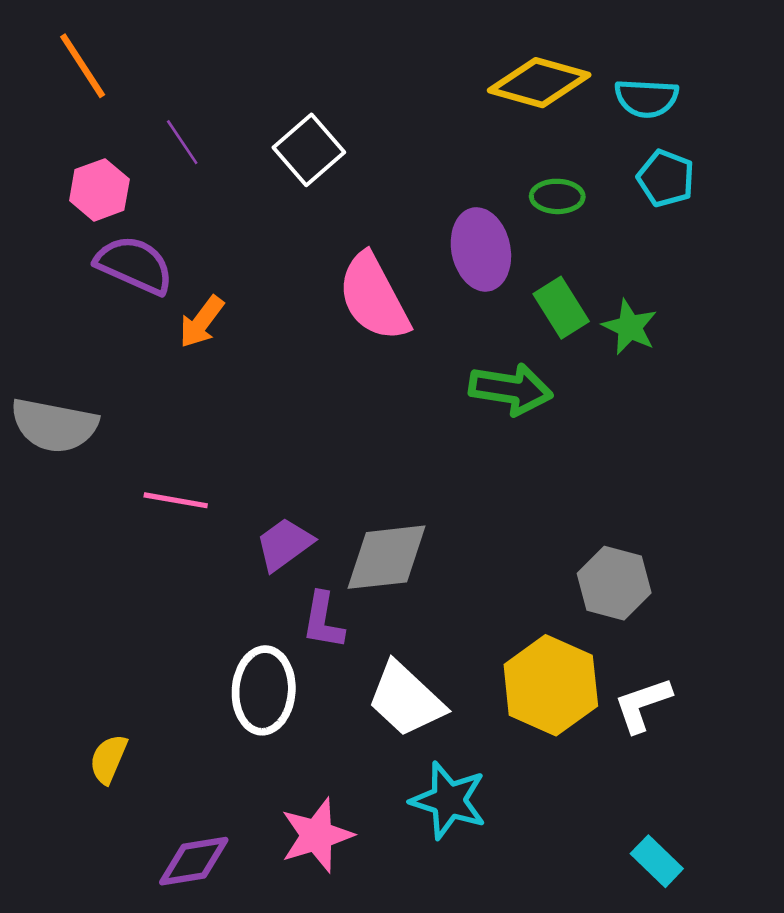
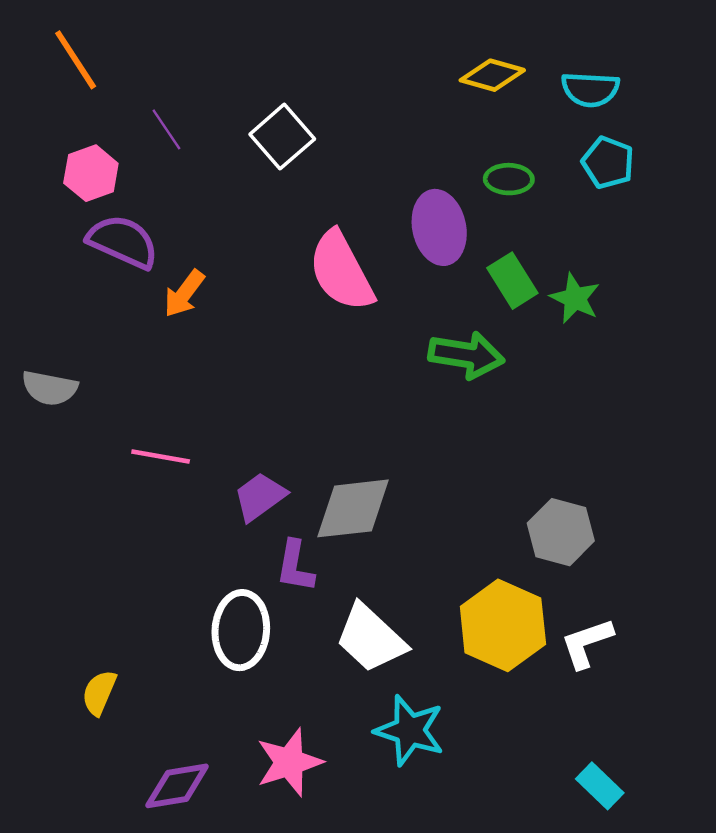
yellow diamond: (539, 83) -> (492, 75), size x0.7
gray semicircle: (54, 425) -> (50, 388), size x0.7

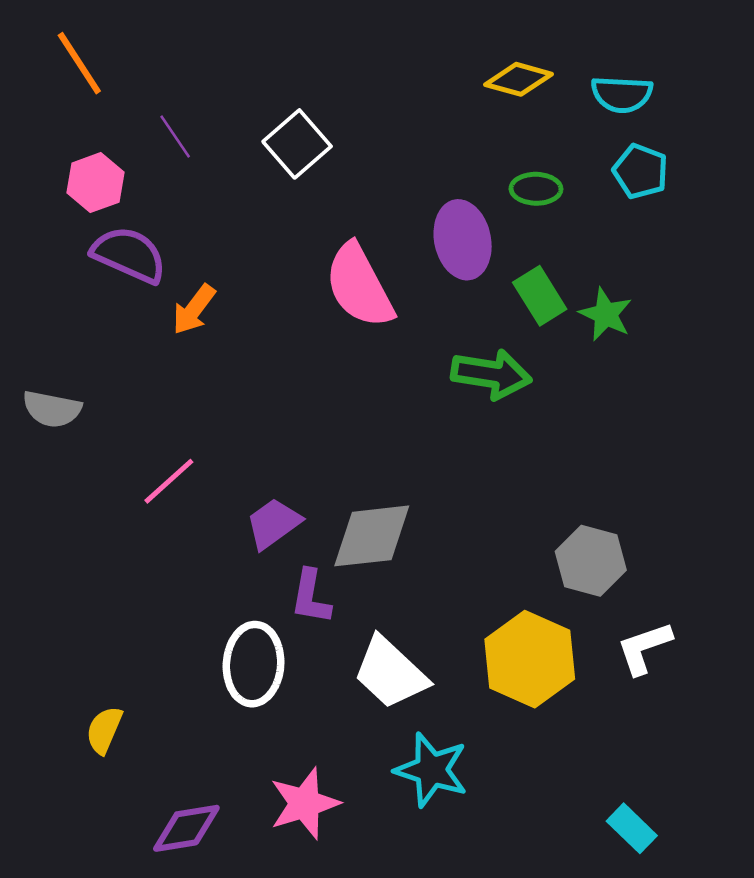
pink line: (161, 457) -> (169, 481), turned -52
white L-shape: (587, 643) -> (644, 648), moved

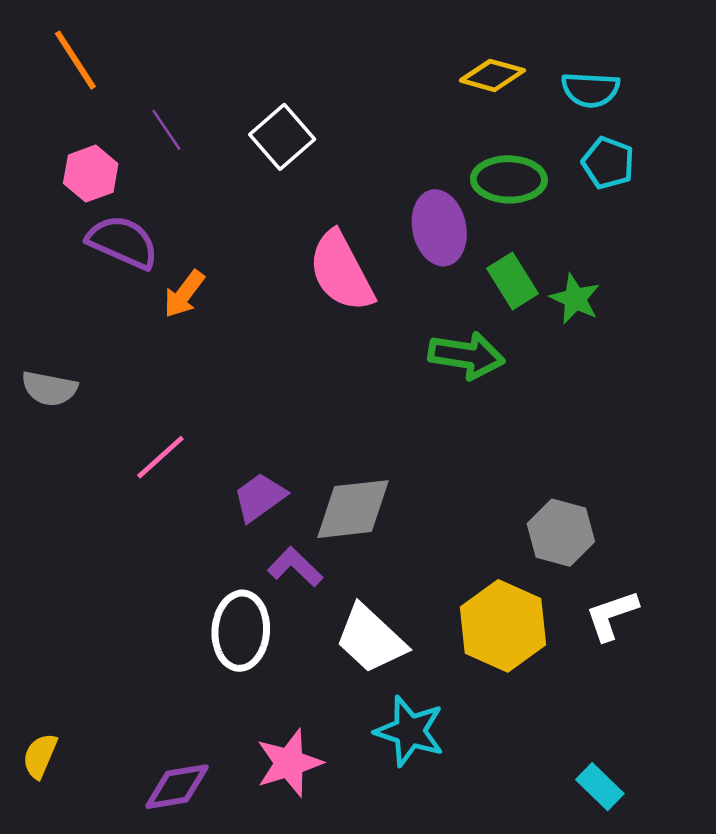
green ellipse: (536, 189) -> (509, 179), size x1.5
purple L-shape: (311, 597) -> (295, 567), turned 124
yellow semicircle: (104, 730) -> (40, 756), moved

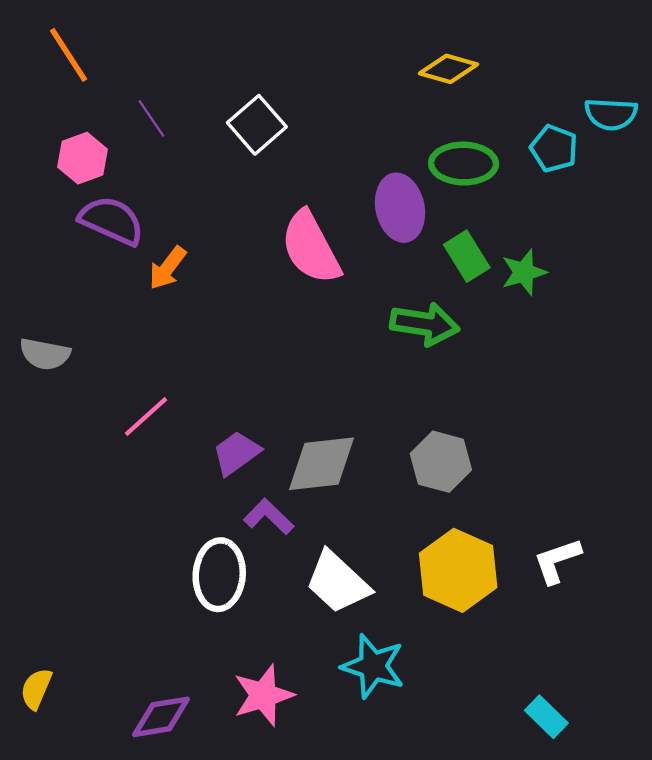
cyan semicircle: (590, 90) -> (611, 114), moved
green star: (575, 299) -> (524, 272), turned 30
gray hexagon: (561, 533) -> (441, 462), moved

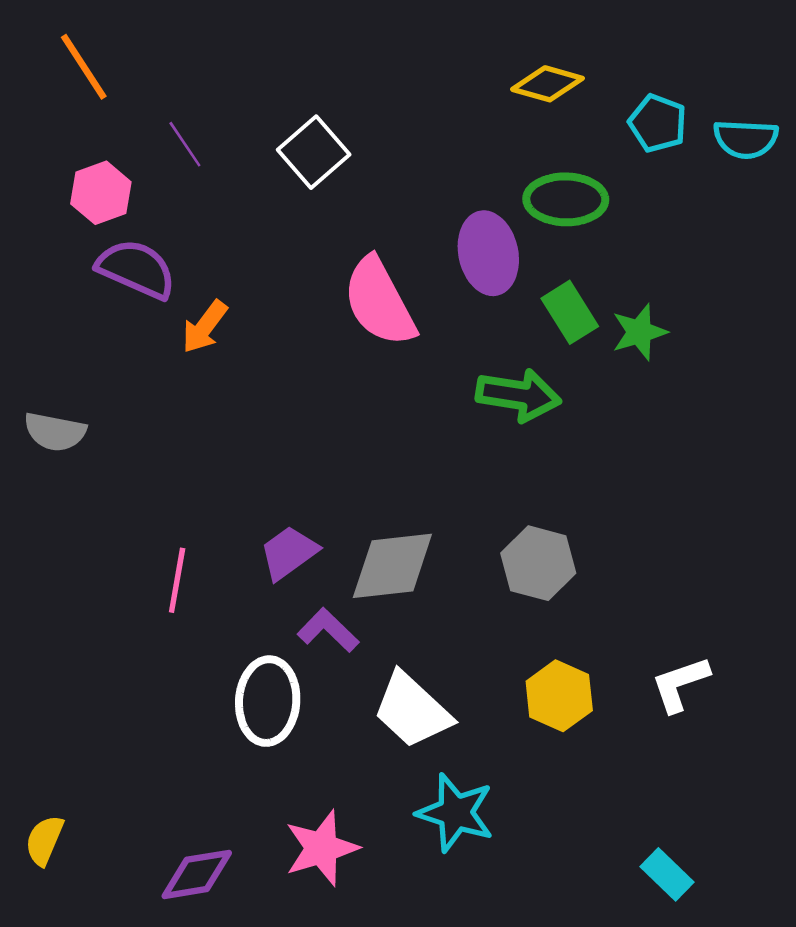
cyan pentagon: (554, 148) -> (658, 123), moved
pink line: (146, 416) -> (177, 580), moved, turned -38
yellow hexagon: (458, 570) -> (559, 696), size x0.7

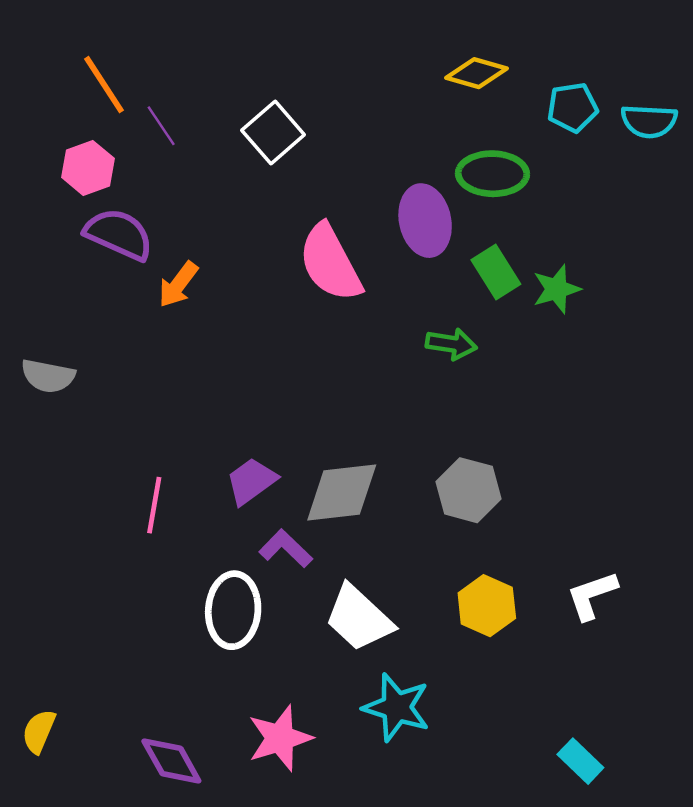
orange line: (84, 67) -> (104, 85), moved
cyan pentagon: (658, 123) -> (572, 107), turned -30
green arrow: (519, 395) -> (451, 344), size x0.7
purple diamond: (197, 874) -> (171, 761), turned 70

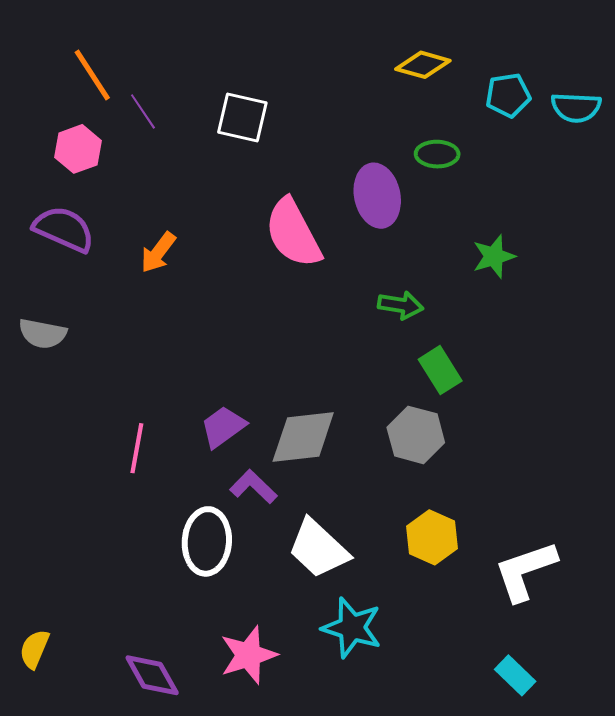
white square: (273, 133) -> (242, 118), turned -36
green ellipse: (492, 174) -> (437, 154), size x0.7
purple semicircle: (119, 234) -> (64, 229), moved
green rectangle: (496, 272) -> (440, 370), moved
white L-shape: (592, 595) -> (525, 571), moved, size x1.4

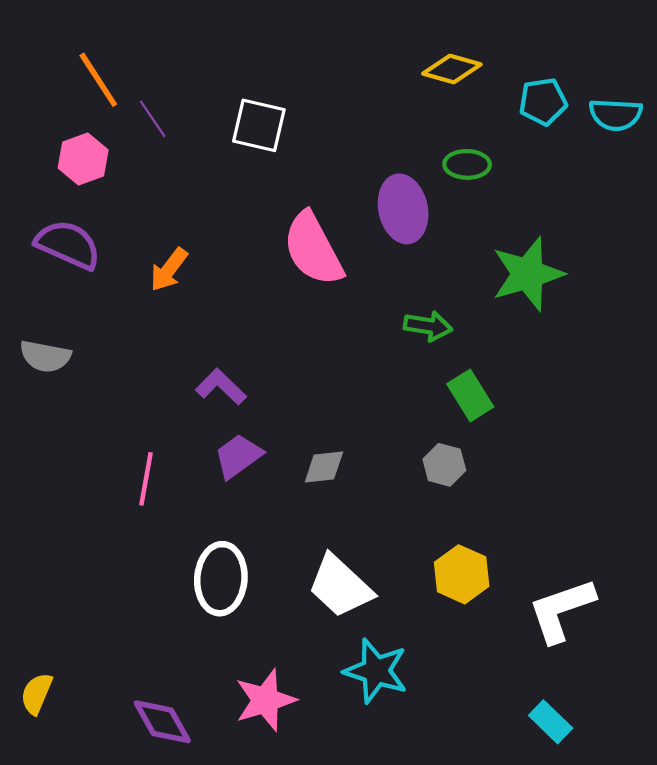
green star: (494, 256) -> (528, 274), size x1.6
gray hexagon: (416, 435) -> (444, 465), size x0.7
gray diamond: (303, 437) -> (324, 467), size x0.6
purple L-shape: (254, 487) -> (221, 387), moved

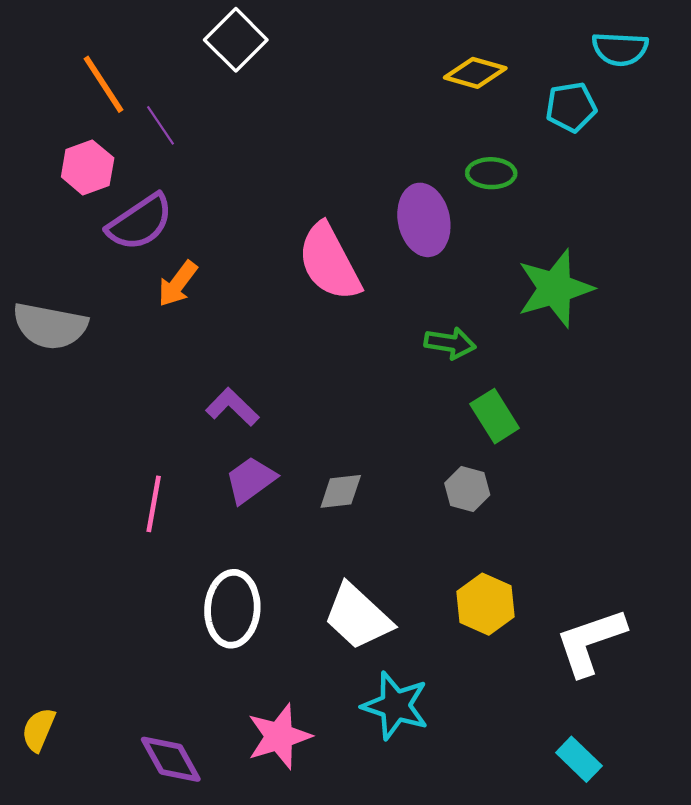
cyan semicircle: (616, 115) -> (620, 49), moved
white square: (259, 125) -> (236, 40), moved, turned 32
purple semicircle: (68, 245) -> (140, 222), moved, turned 122
gray semicircle: (45, 356) -> (50, 326), moved, size x1.4

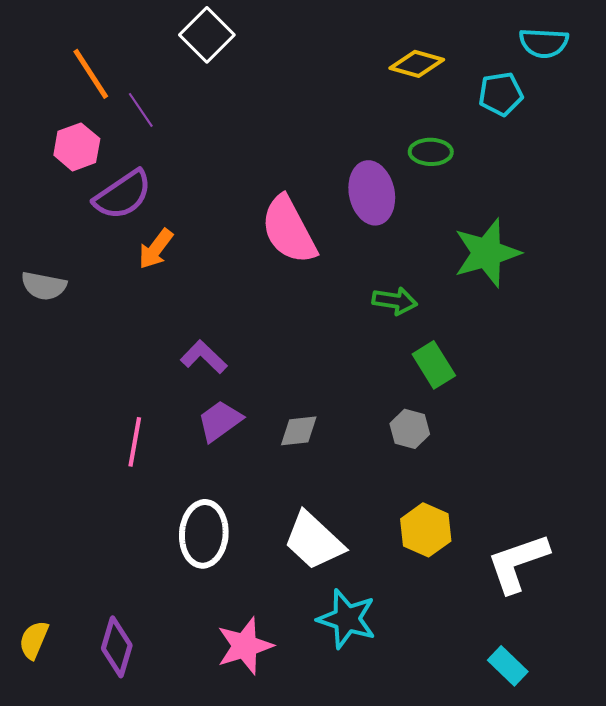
gray semicircle: (50, 326) -> (44, 286), size x0.7
purple diamond: (171, 759) -> (117, 647), moved, turned 46

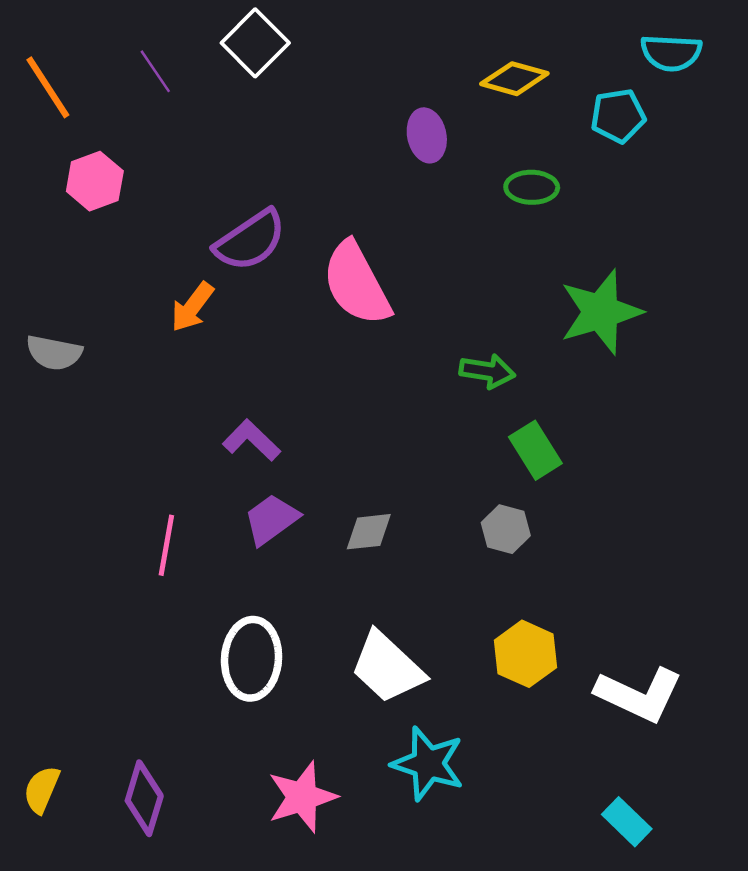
orange line: (91, 74) -> (48, 87), moved
purple line: (141, 110) -> (155, 71), moved
purple ellipse: (372, 193) -> (427, 135), moved, size x0.7
purple semicircle: (123, 195) -> (250, 240), moved
white L-shape: (518, 563) -> (639, 695), turned -136

